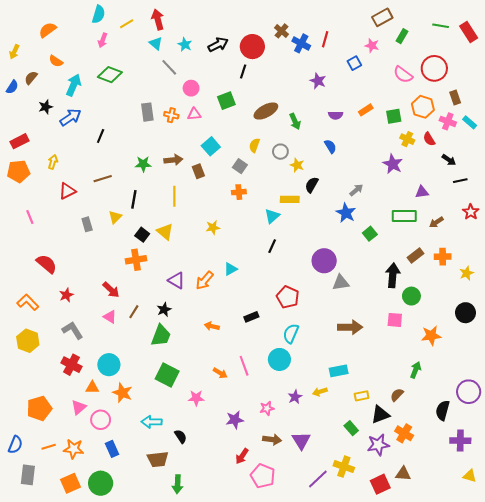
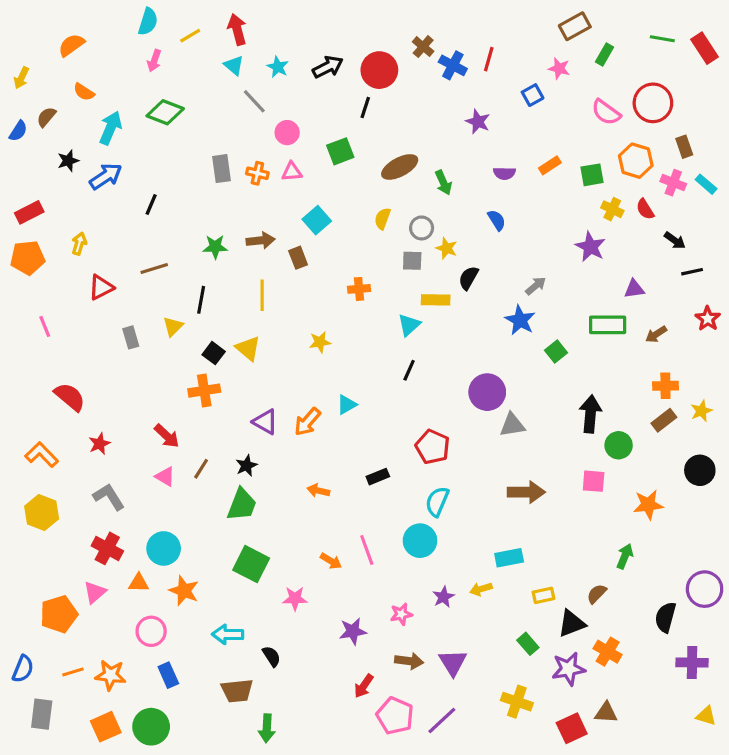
gray square: (240, 166) -> (412, 261), moved, turned -32
brown rectangle: (416, 256) -> (664, 420), moved
pink triangle: (79, 407) -> (95, 592), moved
purple line: (318, 479) -> (442, 720), moved

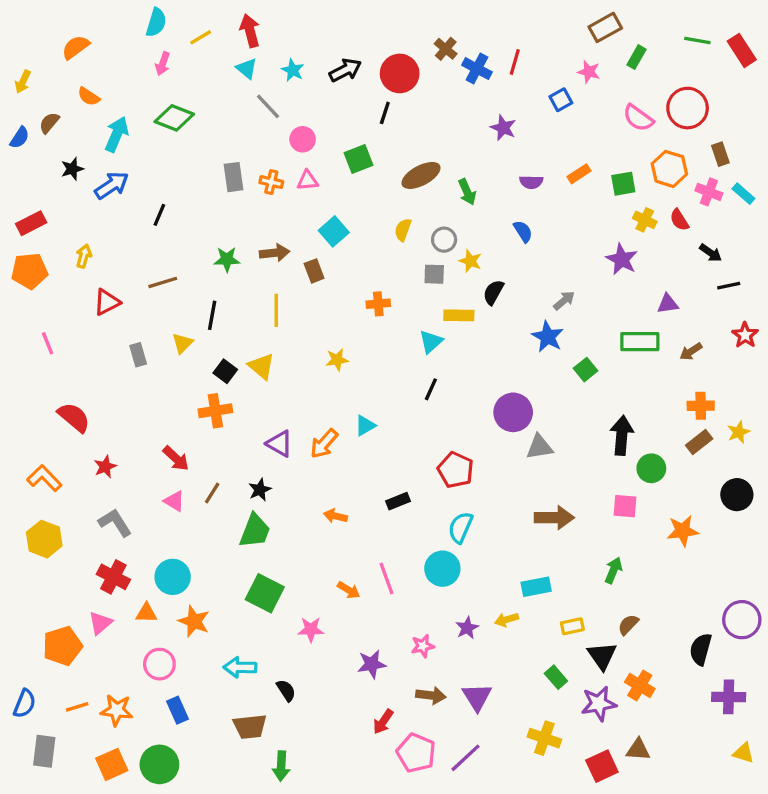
green arrow: (625, 556) -> (613, 570), moved
black triangle: (572, 623) -> (602, 656), turned -44

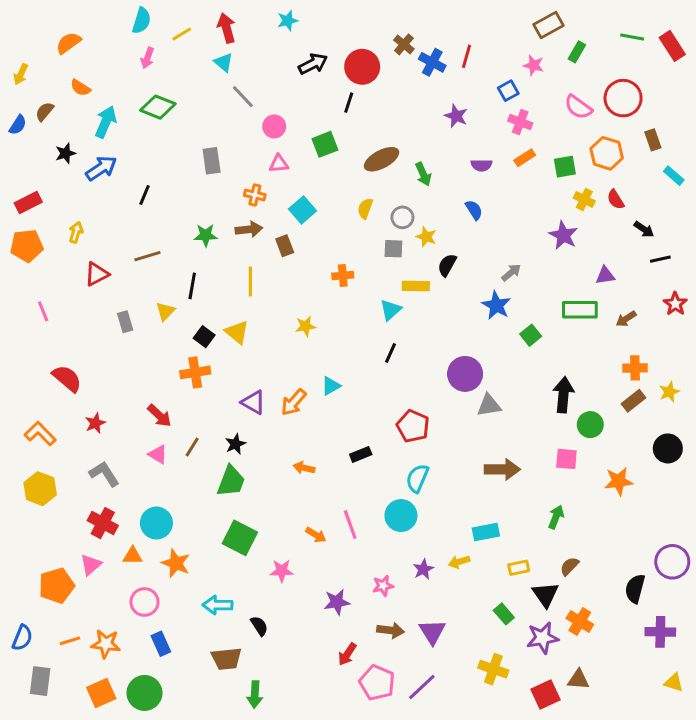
cyan star: (293, 70) -> (288, 21), moved, turned 30
orange cross: (271, 182) -> (255, 195), moved
pink cross: (709, 192) -> (520, 122), moved

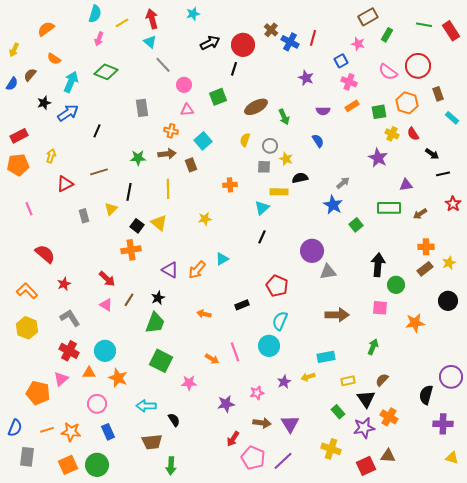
black semicircle: (447, 265) -> (300, 178), turned 49
orange pentagon: (57, 586) -> (38, 393), turned 30

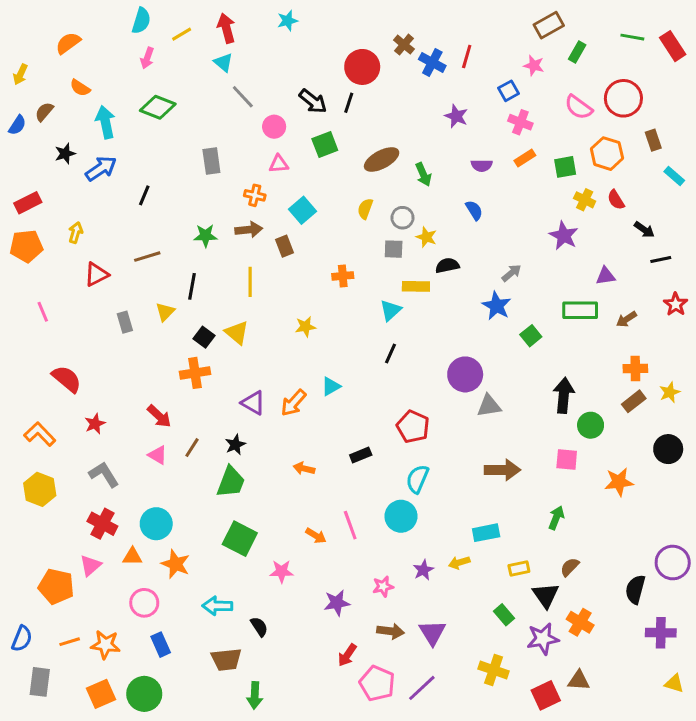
black arrow: (210, 43) -> (313, 101), moved, turned 66
cyan arrow: (71, 82) -> (105, 122), turned -35

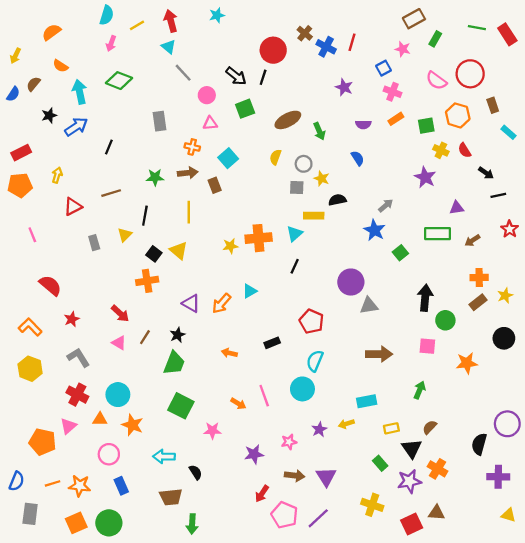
orange cross: (343, 276) -> (259, 238), moved, size x1.6

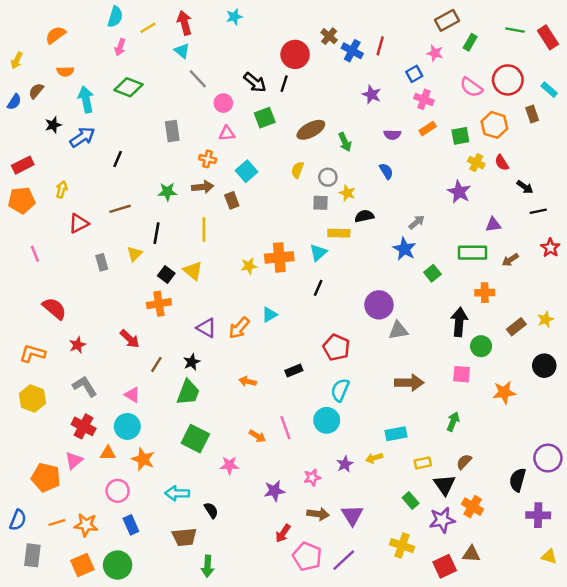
orange semicircle: (60, 66) -> (65, 71), turned -35
cyan rectangle: (508, 132) -> (549, 90), moved
orange cross: (479, 278) -> (485, 293), moved
orange L-shape: (30, 327) -> (32, 353), turned -30
pink triangle: (119, 343) -> (132, 395), moved

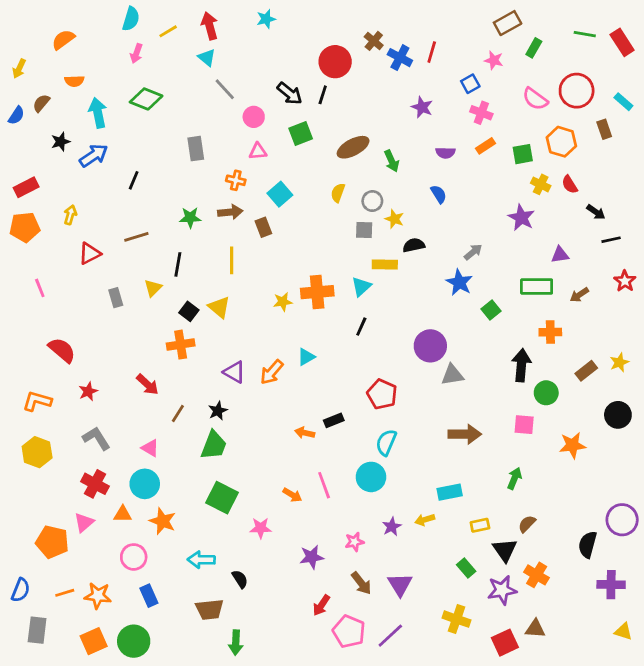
orange arrow: (248, 381) -> (305, 433), moved
brown arrow: (318, 514) -> (361, 583), turned 45

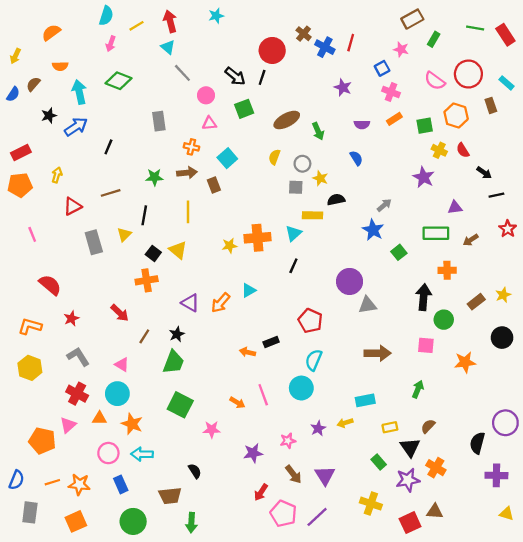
gray rectangle: (116, 298) -> (94, 242), size x1.5
cyan arrow: (201, 560) -> (142, 454), moved
green circle: (134, 641) -> (133, 521), moved

